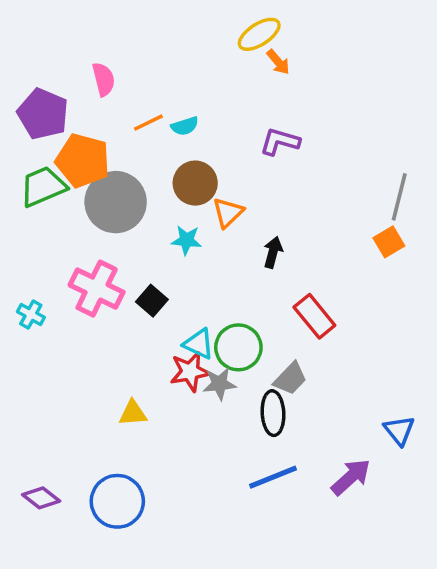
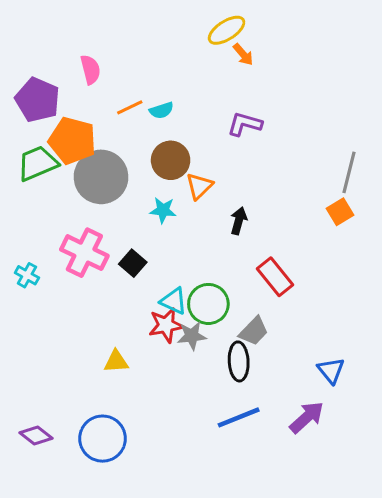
blue triangle: (399, 430) -> (331, 371), moved

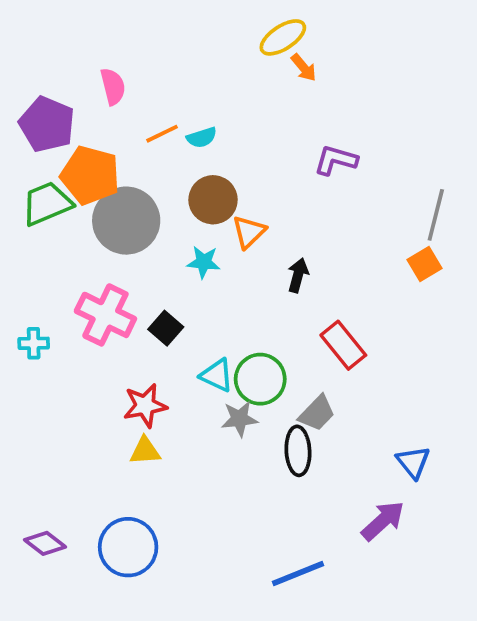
purple L-shape: (245, 124) -> (336, 160), moved
cyan cross: (27, 275) -> (34, 343), turned -30
red star: (166, 325) -> (145, 406), moved
blue line: (239, 417) -> (298, 574), moved

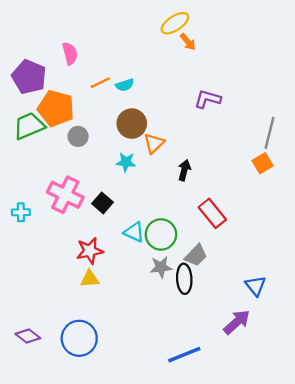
gray circle: (126, 221) -> (78, 136), size x0.5
gray star: (239, 419) -> (161, 267), moved

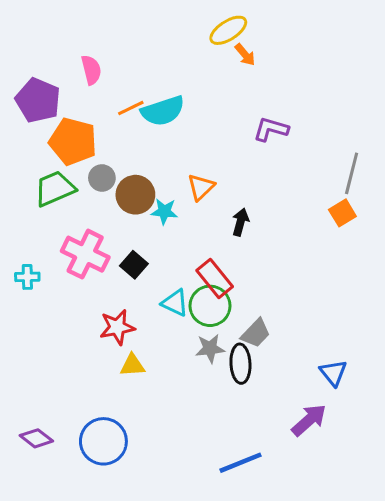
cyan semicircle: (125, 85) -> (163, 111), size x1.8
brown circle: (132, 124) -> (135, 195), moved
green trapezoid: (29, 126) -> (55, 189), moved
red rectangle: (212, 213) -> (215, 278), moved
yellow triangle: (90, 279) -> (132, 365), moved

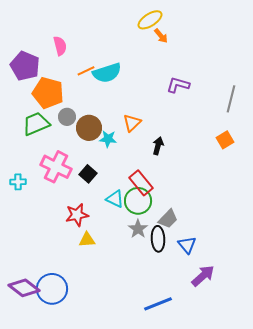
gray line: (352, 173) -> (231, 99), moved
gray star: (210, 348) -> (138, 229), turned -30
blue triangle: (333, 373) -> (187, 245), moved
purple diamond: (36, 438) -> (24, 288), size x1.4
blue circle: (103, 441) -> (52, 289), moved

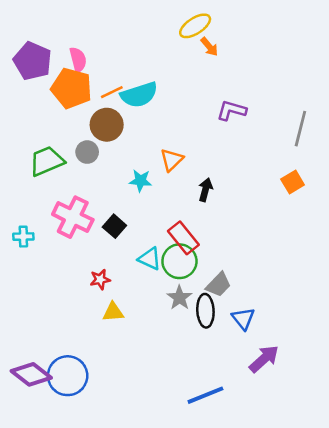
purple pentagon: (25, 66) -> (32, 61), moved
orange pentagon: (48, 93) -> (72, 88), moved
brown circle: (89, 128) -> (107, 125), moved
red star: (77, 215) -> (100, 279), size x0.7

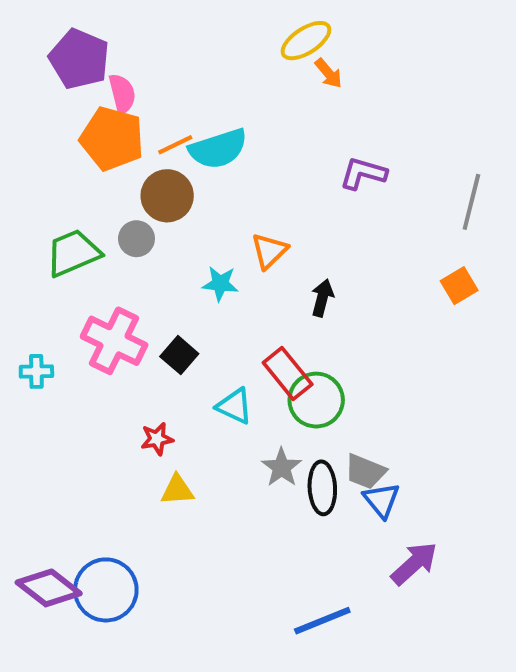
purple pentagon: (32, 61) -> (79, 59), moved
green circle: (179, 261) -> (316, 400), moved
gray trapezoid: (218, 285) -> (365, 472), moved, turned 68

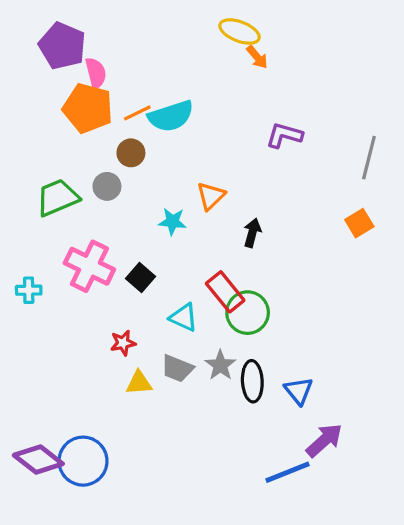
yellow ellipse: (306, 41) -> (240, 31), turned 54
brown circle: (167, 196) -> (131, 153), size x0.7
gray trapezoid: (365, 472) -> (177, 368), moved
blue line: (322, 621) -> (287, 472), moved

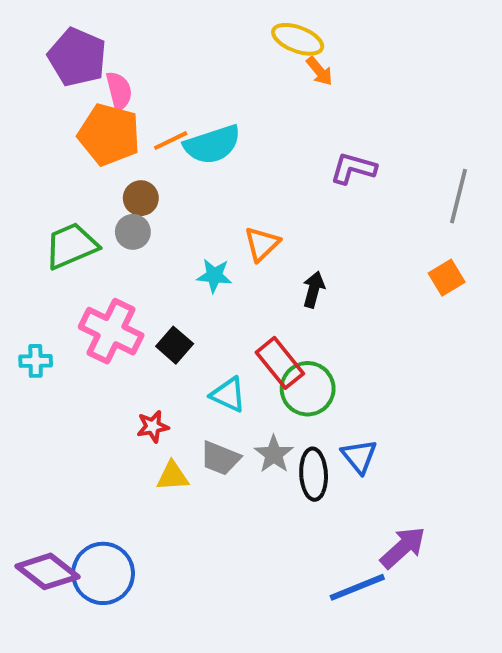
brown circle: (131, 153) -> (141, 198), moved
blue triangle: (299, 391) -> (359, 456), moved

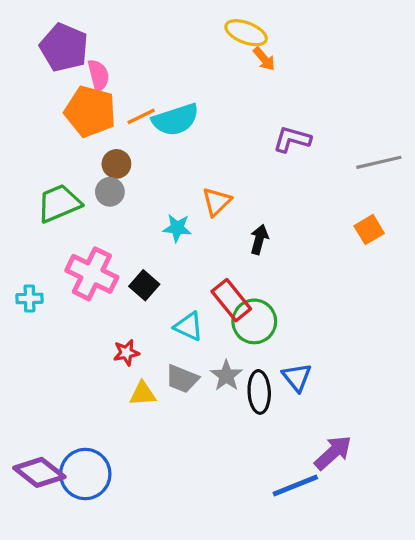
gray line: (458, 196) -> (379, 162), turned 63

